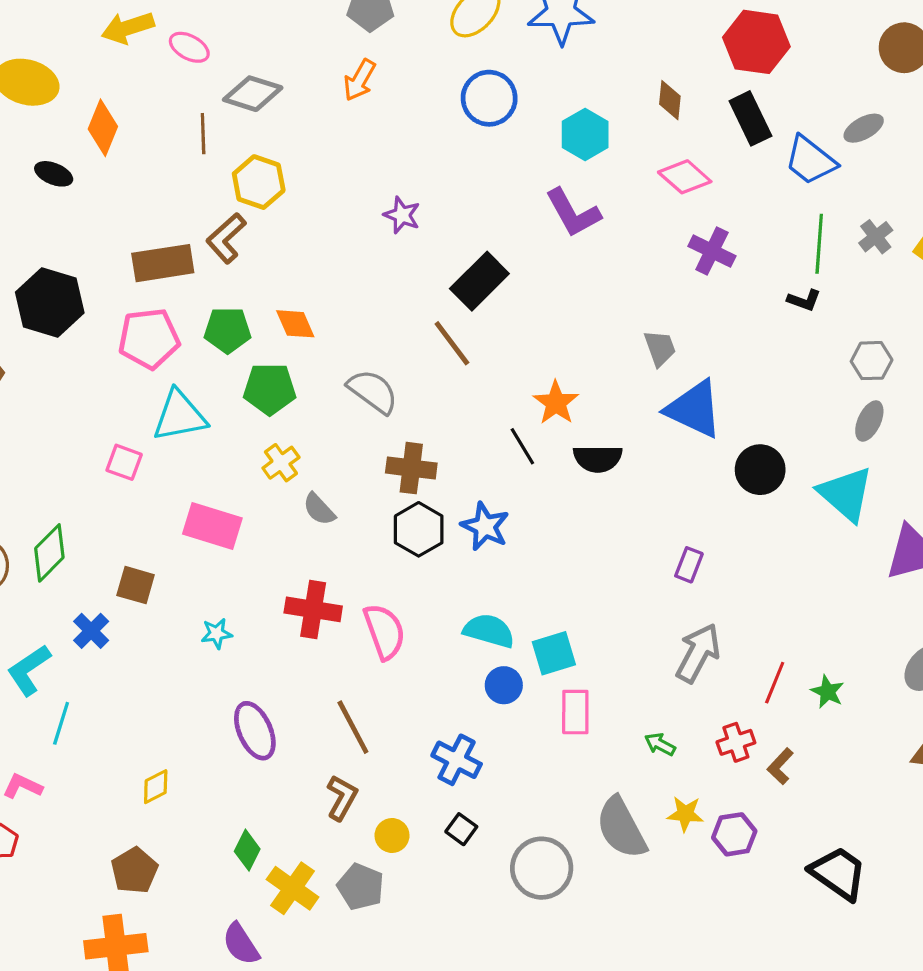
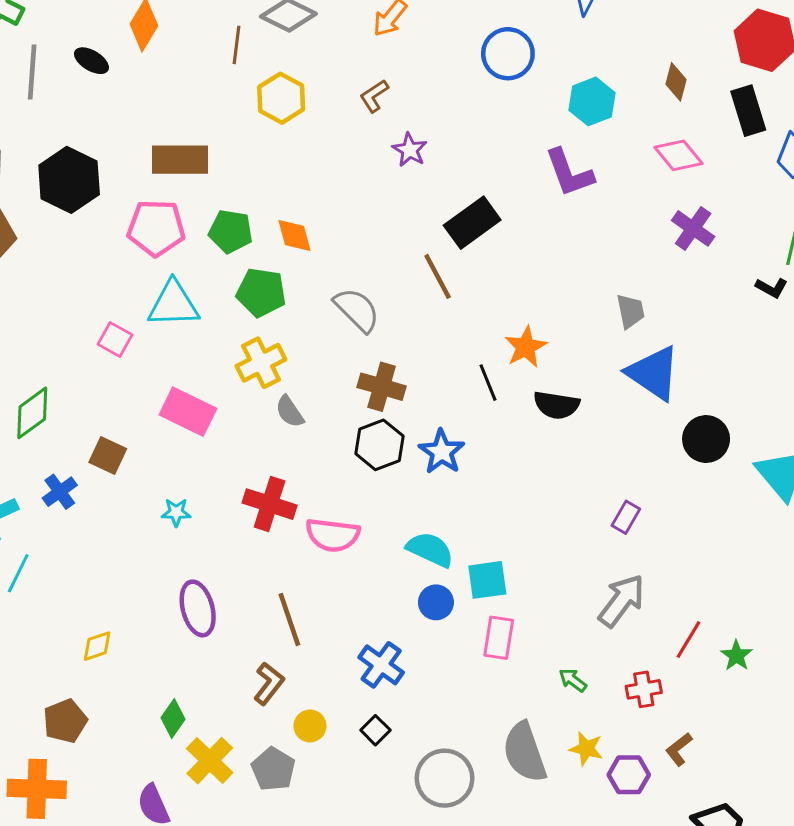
brown L-shape: (226, 238) -> (374, 96), moved, size x0.7
yellow cross: (281, 463) -> (261, 363), size x1.4
pink semicircle: (384, 632) -> (333, 535), turned 108
brown L-shape: (780, 766) -> (679, 749), moved

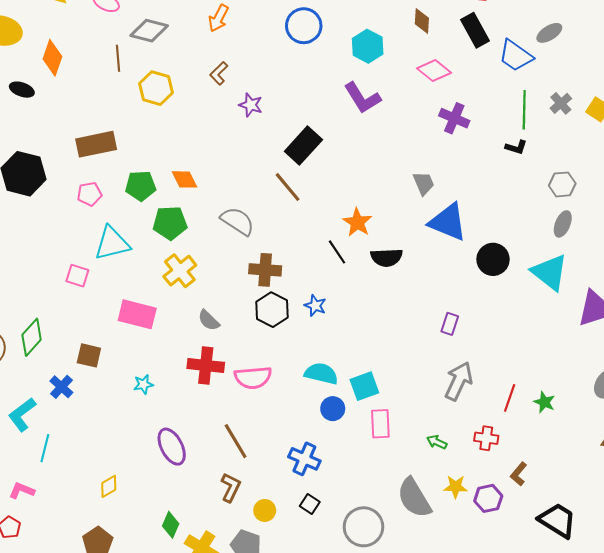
pink pentagon: (156, 228) -> (89, 194), size x0.6
gray semicircle: (290, 412) -> (209, 320), moved
blue star: (442, 452) -> (315, 306), size x0.7
red cross: (644, 689) -> (486, 438), turned 30

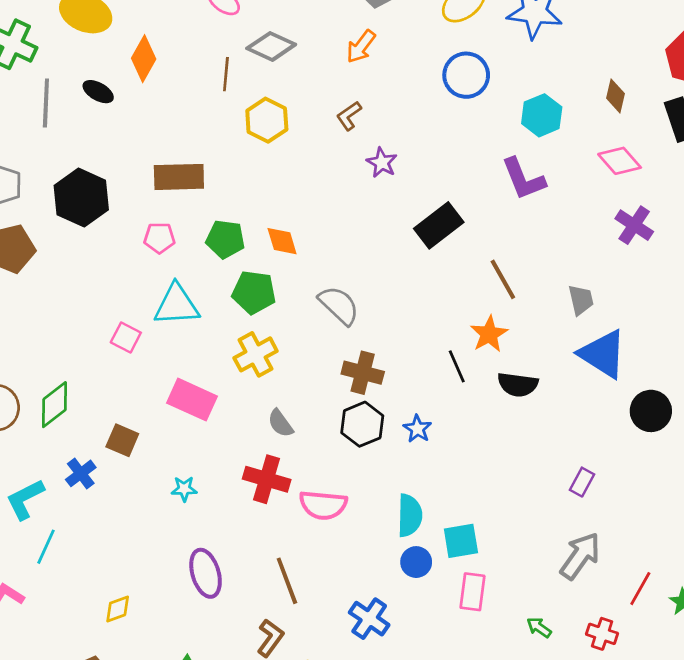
brown line: (288, 187) -> (503, 279), moved
cyan semicircle: (321, 374) -> (410, 515), turned 68

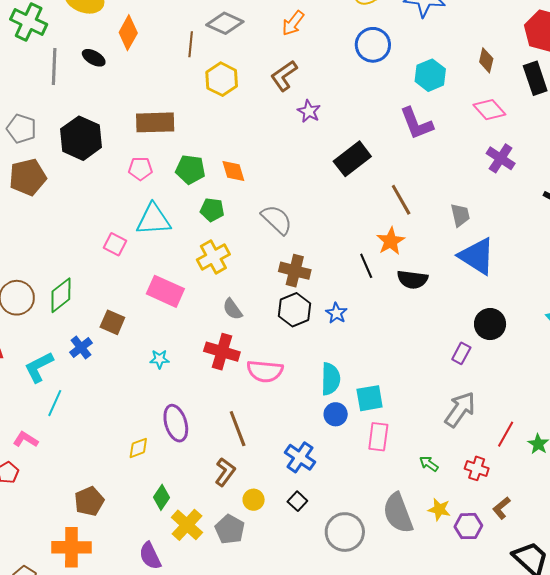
brown L-shape: (349, 116) -> (284, 76), size x1.4
green pentagon: (254, 292) -> (212, 210), size x0.7
black circle: (651, 411) -> (490, 324), moved
yellow diamond: (118, 609) -> (138, 448), moved

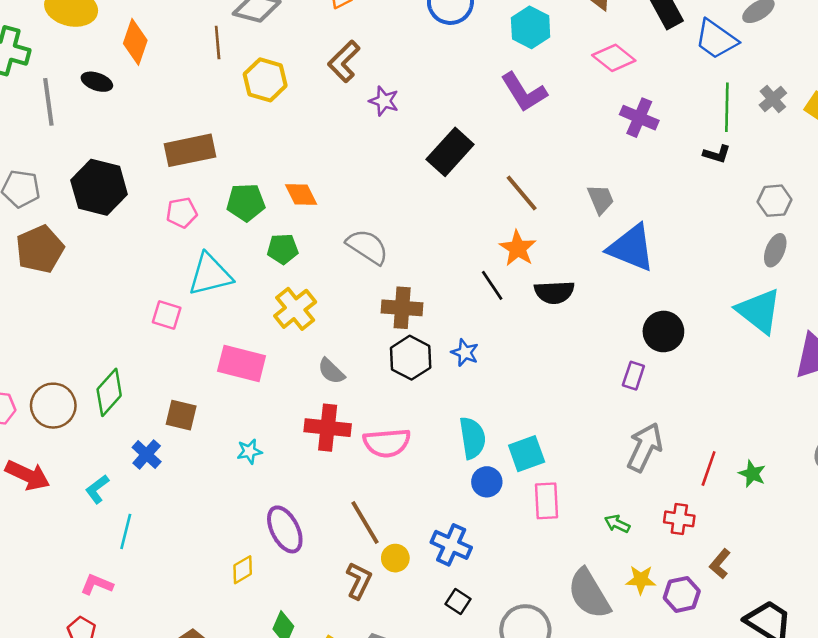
cyan L-shape: (39, 367) -> (97, 489), size x0.7
yellow circle: (254, 500) -> (395, 558), moved

